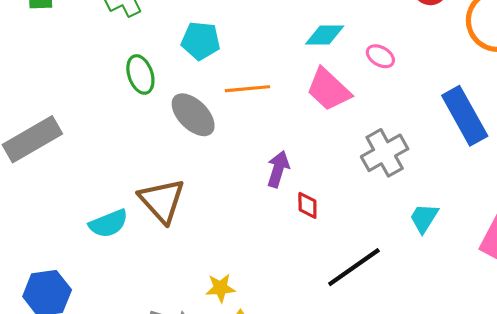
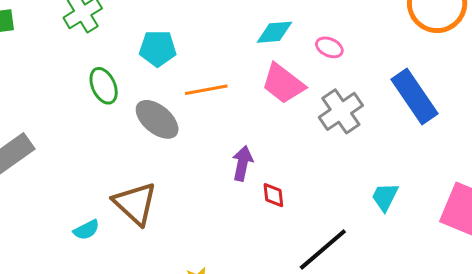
gray cross: (385, 153) -> (341, 111), moved
cyan semicircle: (109, 224) -> (86, 230), size x0.7

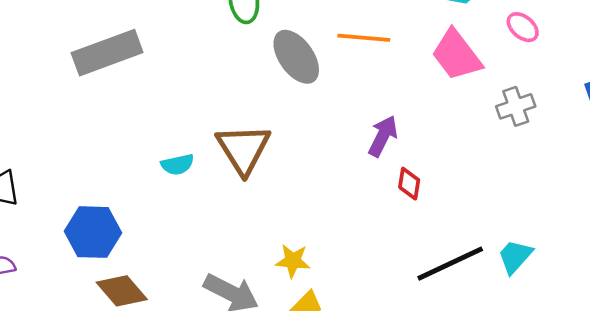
gray cross: (341, 111) -> (516, 106), size x0.7
cyan trapezoid: (385, 197) -> (515, 257), moved

